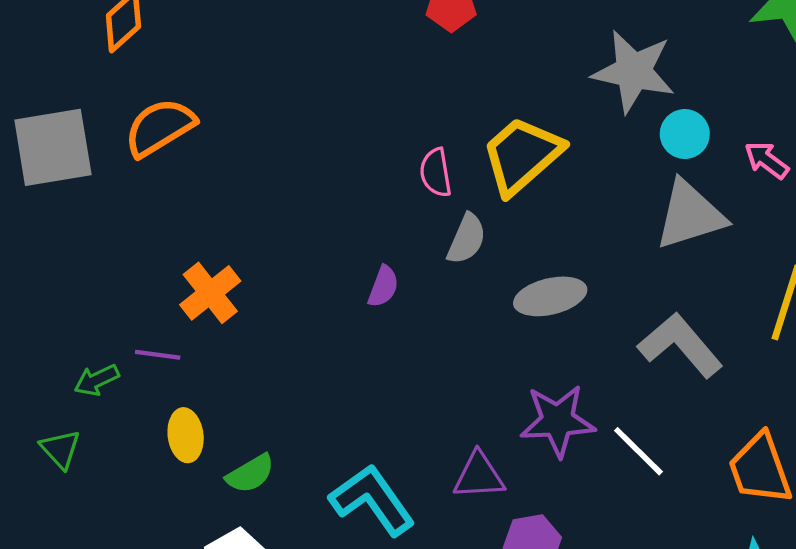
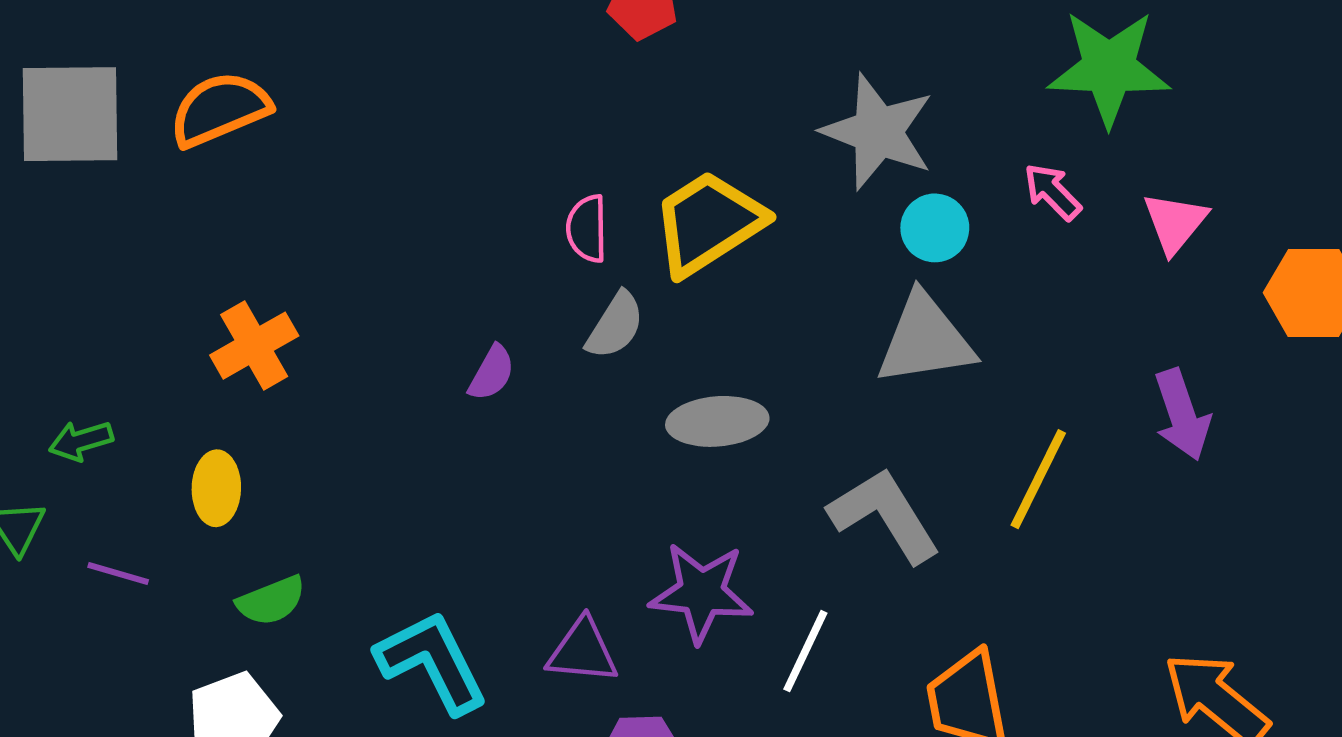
pink arrow: (767, 160) -> (1052, 192), moved
purple line: (158, 355) -> (118, 574), moved
yellow ellipse: (186, 435) -> (216, 488), moved
white line: (638, 451) -> (805, 651), turned 62

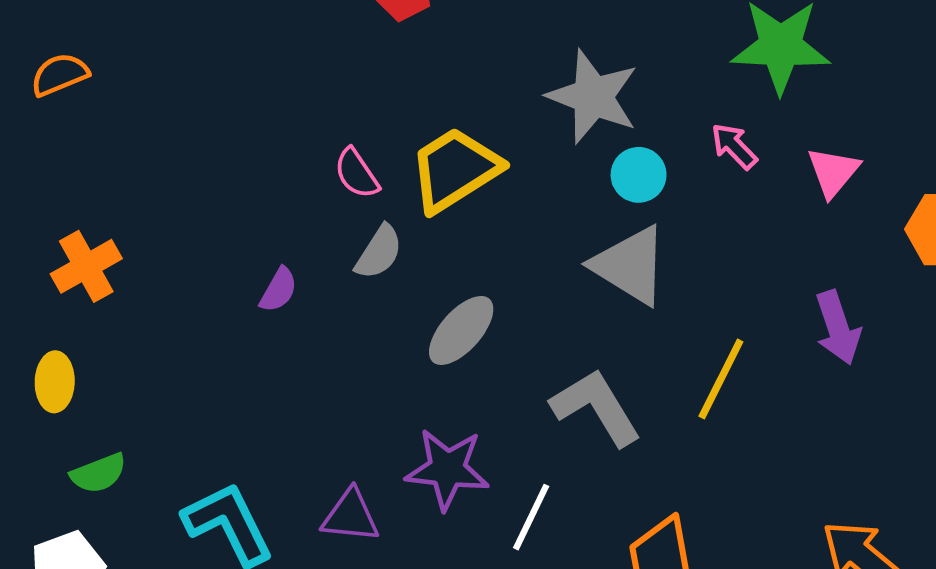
orange semicircle: (220, 109) -> (60, 75), size x0.7
pink semicircle: (587, 229) -> (357, 173), turned -34
gray triangle: (925, 340) -> (630, 265), turned 40
gray ellipse: (717, 421) -> (461, 330), turned -44

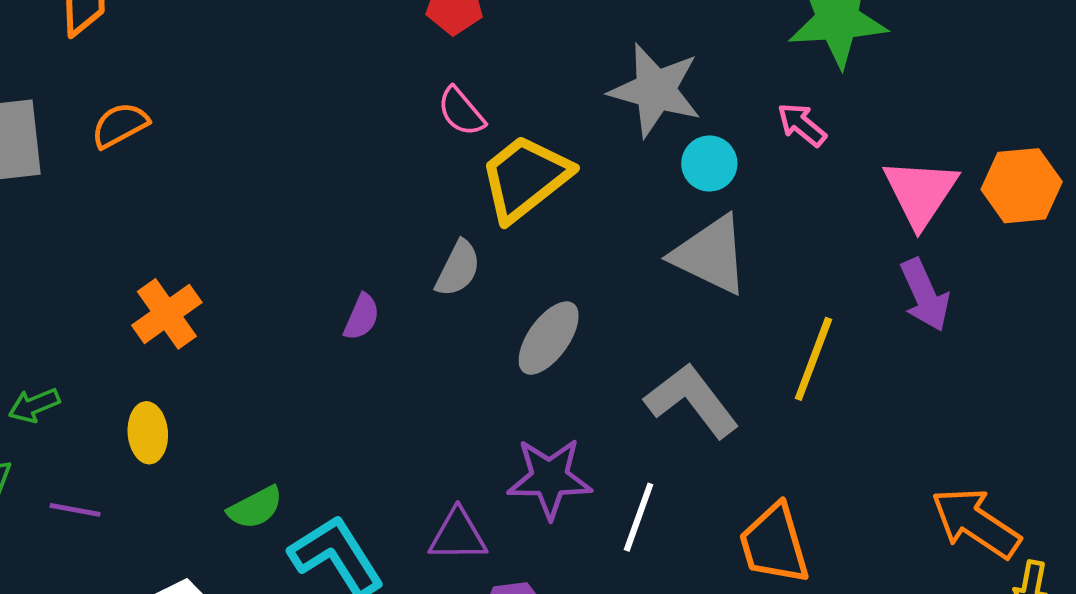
pink triangle: (833, 172) -> (920, 193), moved, size x1.4
pink semicircle: (357, 173) -> (461, 112), moved
green semicircle: (99, 473) -> (255, 508), moved

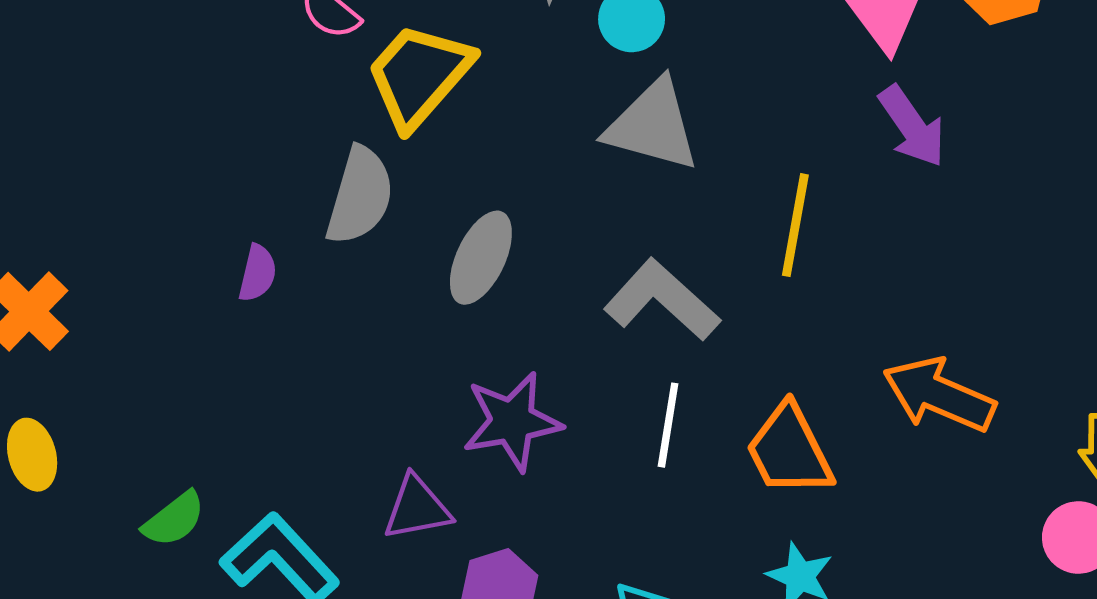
gray semicircle: (458, 269) -> (360, 196), size x1.4
white line: (639, 517) -> (668, 425), moved
orange arrow: (976, 523) -> (939, 395), moved

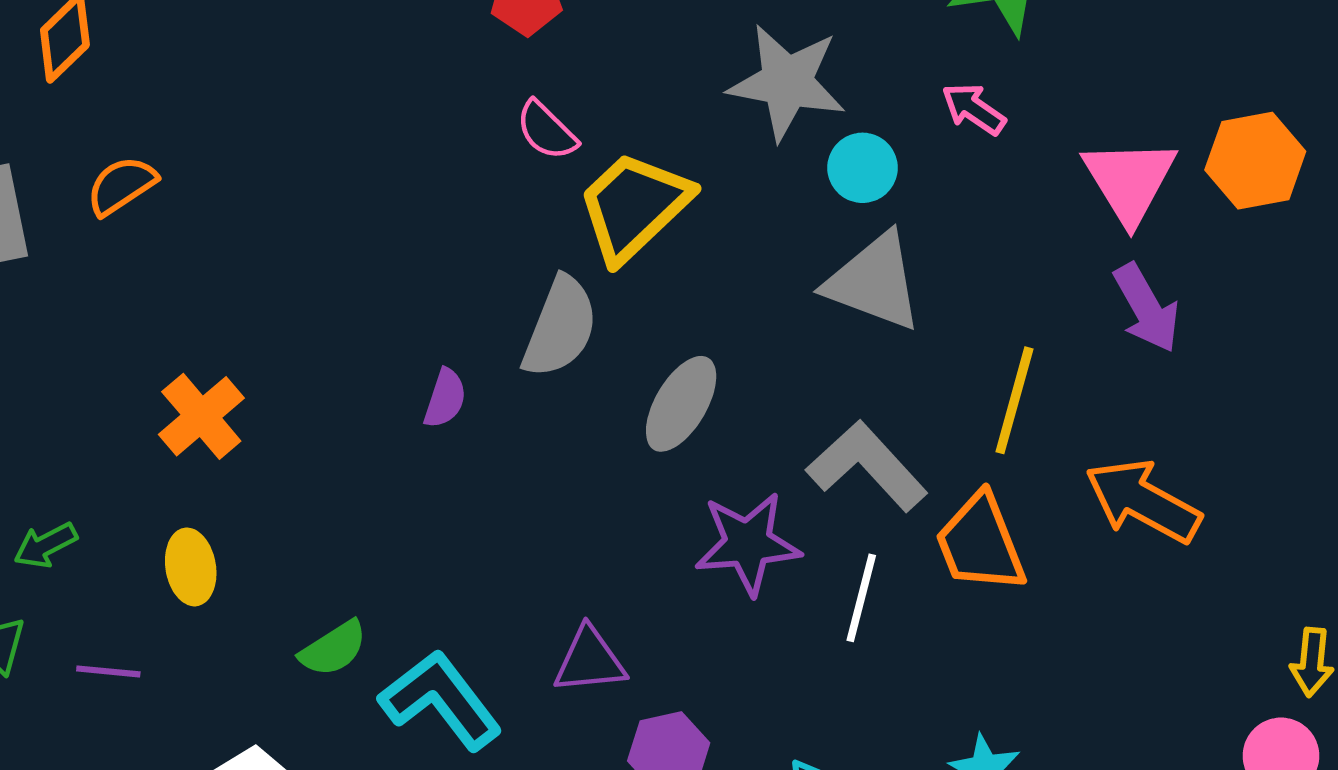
orange arrow: (939, 395) -> (1143, 501), moved
purple star: (512, 421) -> (748, 544), moved
orange trapezoid: (789, 450) -> (980, 543), moved

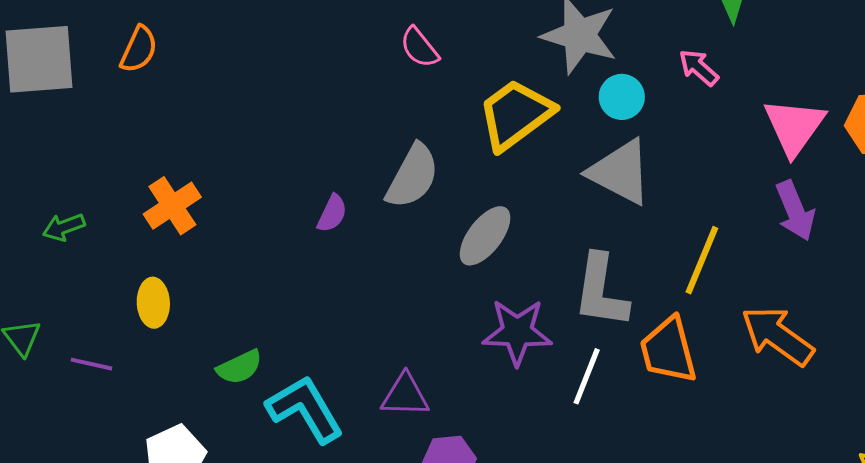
orange semicircle: (121, 186) -> (139, 49), turned 141
yellow trapezoid: (634, 206) -> (515, 114), moved
gray L-shape: (867, 466) -> (601, 291), turned -136
green arrow: (46, 545) -> (64, 227), moved

